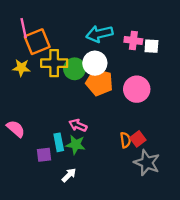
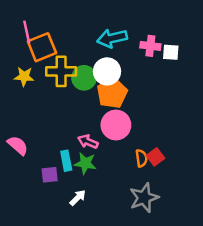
orange pentagon: (99, 82) -> (112, 93), turned 30
pink circle: (137, 89) -> (116, 125), moved
gray star: (147, 163) -> (144, 198), moved, turned 30

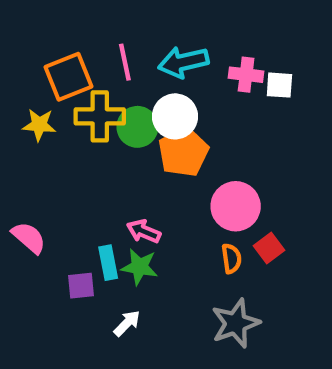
pink line: (27, 32) -> (125, 62), moved
pink circle: (116, 125) -> (236, 206), moved
red square: (155, 157) -> (269, 248), moved

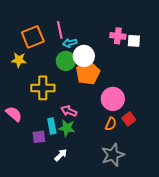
cyan arrow: (183, 62) -> (70, 43), moved, size x0.6
yellow cross: (100, 116) -> (43, 88), moved
orange semicircle: (231, 258) -> (111, 124), turned 32

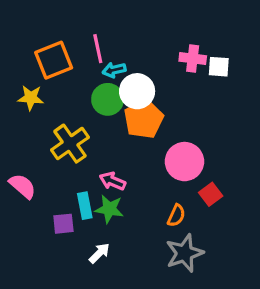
yellow cross: (43, 88) -> (70, 144), turned -35
orange semicircle: (111, 124) -> (176, 216), moved

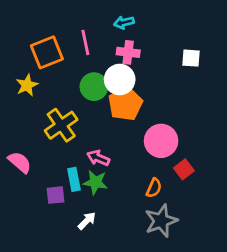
pink cross: (193, 58) -> (128, 52), moved
cyan arrow: (114, 70) -> (124, 22), moved
yellow star: (31, 98) -> (27, 85), turned -30

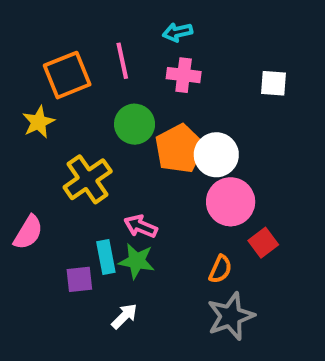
white circle: (120, 79) -> (216, 155), moved
pink semicircle: (20, 162) -> (28, 232), turned 80

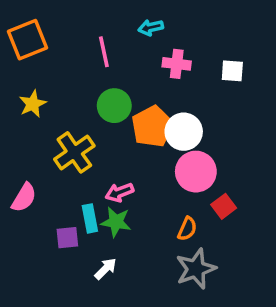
orange square: (67, 75) -> (27, 40), moved
pink cross: (184, 75) -> (177, 64), moved
pink arrow: (141, 226) -> (119, 192), turned -44

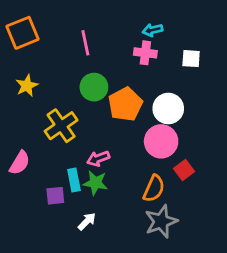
cyan arrow: (151, 27) -> (153, 30), moved
white circle: (184, 132) -> (168, 109), moved
orange semicircle: (187, 229) -> (154, 189), size x1.4

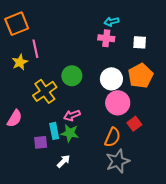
pink line: (85, 43) -> (35, 49), moved
green circle: (94, 87) -> (72, 76), moved
orange pentagon: (125, 104) -> (141, 76), moved
white circle: (168, 109) -> (111, 79), moved

